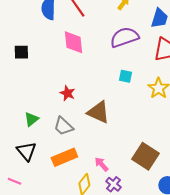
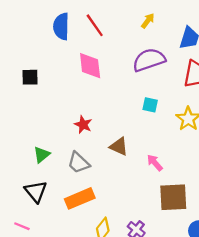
brown triangle: (98, 112) -> (119, 146), size x0.7
brown square: (145, 156) -> (173, 197), turned -36
pink arrow: (101, 164) -> (155, 163), moved

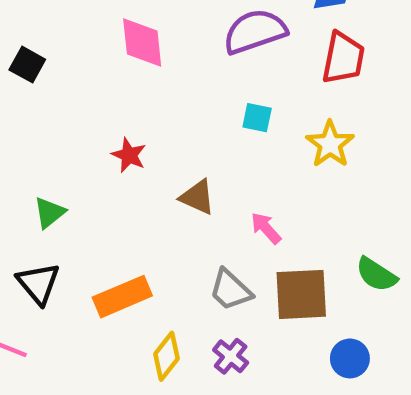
black square: (30, 77) -> (27, 65), turned 30
gray trapezoid: (79, 163) -> (231, 290), moved

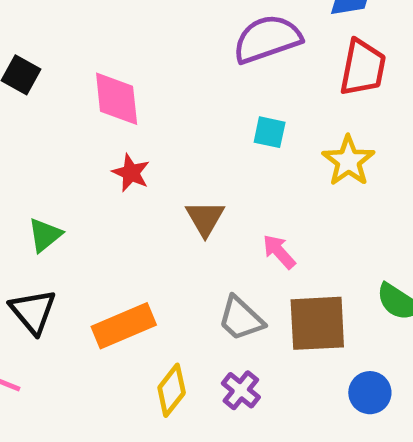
pink diamond: (142, 43) -> (117, 99), moved
brown triangle: (197, 197) -> (205, 218), turned 36

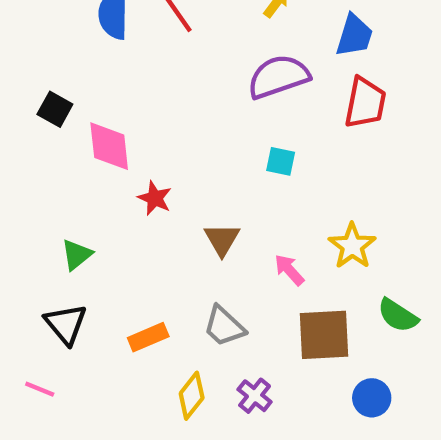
pink diamond: (117, 99) -> (109, 146), moved
yellow star: (348, 161) -> (352, 246), moved
gray trapezoid: (241, 319) -> (224, 326), moved
orange rectangle: (124, 326) -> (148, 337), size x0.7

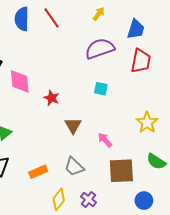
red star: (155, 198) -> (52, 98), moved
yellow star: (352, 246) -> (147, 123), moved

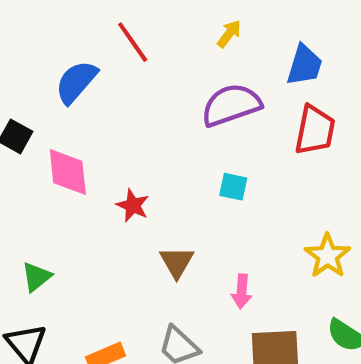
blue semicircle: (22, 19) -> (76, 82), moved, turned 40
pink arrow: (105, 140) -> (242, 291), turned -133

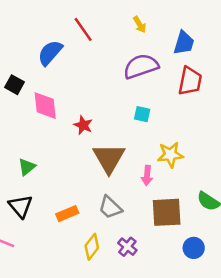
yellow arrow: (229, 34) -> (140, 25), turned 112
yellow star: (328, 256) -> (170, 155), moved, turned 30
brown triangle: (177, 262) -> (109, 158), size x1.6

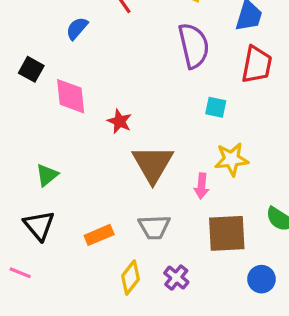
blue semicircle: (50, 53) -> (77, 28), size x0.7
purple semicircle: (141, 66) -> (194, 46), turned 96
cyan square: (142, 114) -> (216, 107), moved
gray trapezoid: (110, 207) -> (154, 227), turned -45

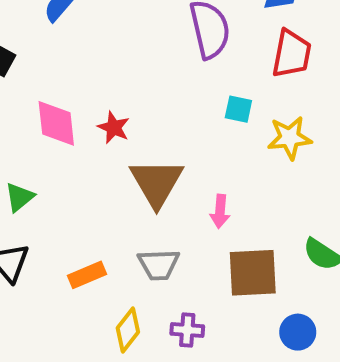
pink diamond: (71, 96) -> (56, 123), moved
yellow star: (232, 159) -> (290, 138), moved
purple cross: (176, 278) -> (187, 330), turned -35

